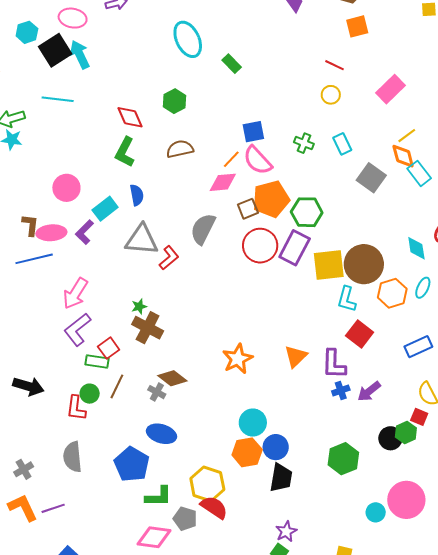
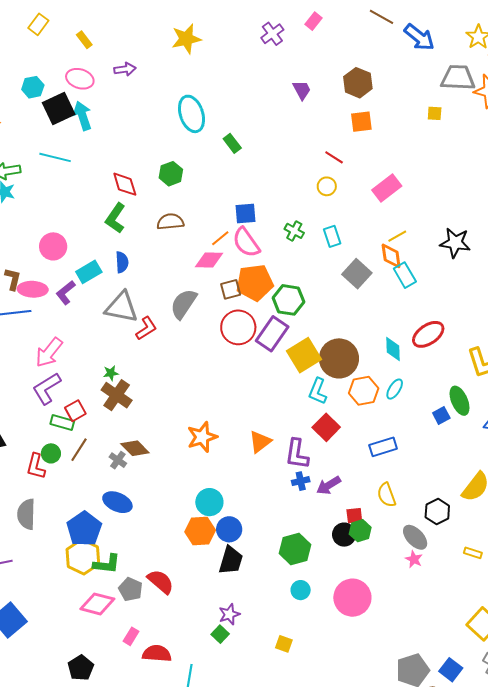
yellow square: (329, 265) -> (304, 355), turned -32
red square: (419, 417) -> (354, 516), moved, turned -36
yellow hexagon: (207, 484) -> (83, 557), moved
cyan circle: (376, 512) -> (301, 590), moved

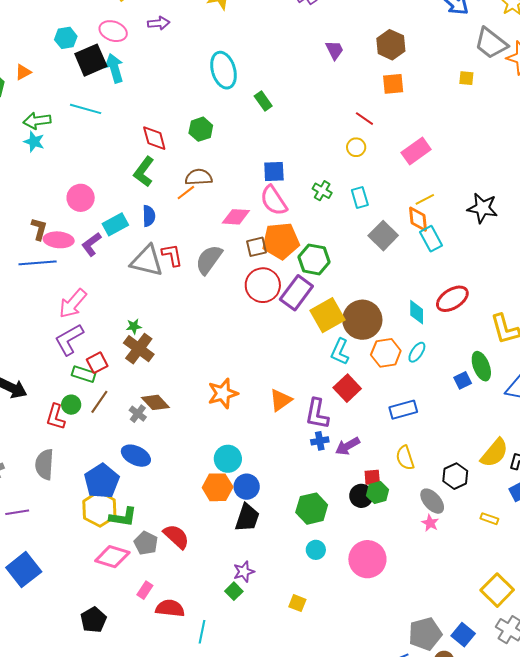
gray trapezoid: (458, 78) -> (491, 43), turned -147
orange line: (220, 238) -> (186, 193), moved
red L-shape: (146, 328) -> (172, 255), moved, turned -70

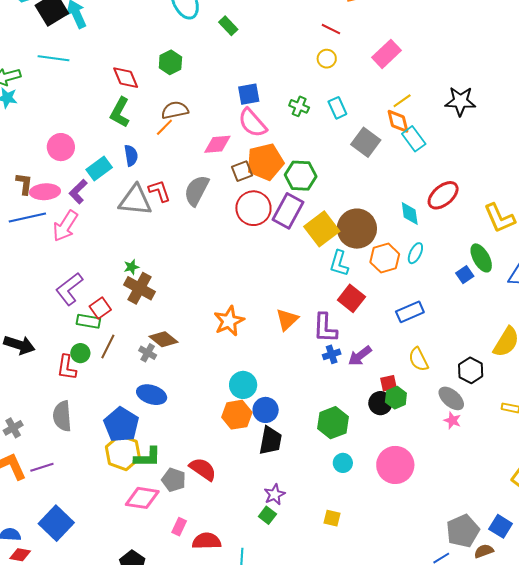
pink arrow: (73, 304) -> (65, 226), moved

